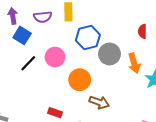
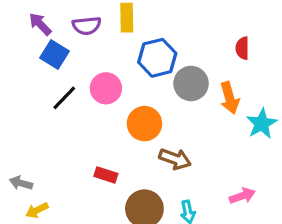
purple arrow: (13, 16) -> (40, 24), turned -35

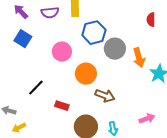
red semicircle: (242, 48) -> (151, 20), moved
blue square: (55, 55) -> (23, 39), moved
black line: (64, 98) -> (36, 88), moved

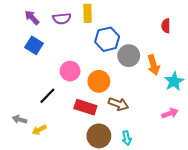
pink circle: (62, 52) -> (70, 71), moved
red rectangle: (62, 106) -> (85, 107), moved, size x1.5
pink arrow: (147, 119) -> (170, 113), moved
yellow arrow: (19, 128) -> (39, 130), moved

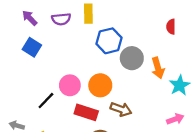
pink circle: (70, 71) -> (70, 85), moved

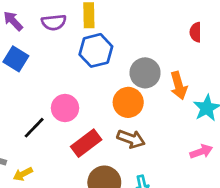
blue hexagon: (109, 41) -> (96, 50), moved
orange circle: (100, 85) -> (128, 102), moved
red rectangle: (86, 112) -> (86, 143), turned -55

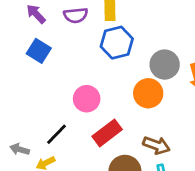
black line: (34, 128) -> (57, 134), moved
brown arrow: (131, 139) -> (156, 145), moved

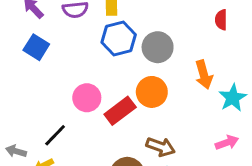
gray circle: (165, 65) -> (158, 47), moved
red rectangle: (107, 133) -> (120, 111), moved

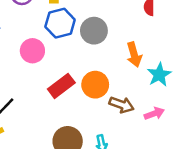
orange circle: (152, 92) -> (95, 85), moved
pink circle: (87, 98) -> (32, 51), moved
brown arrow: (160, 147) -> (122, 105), moved

